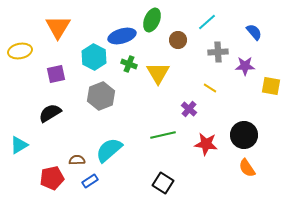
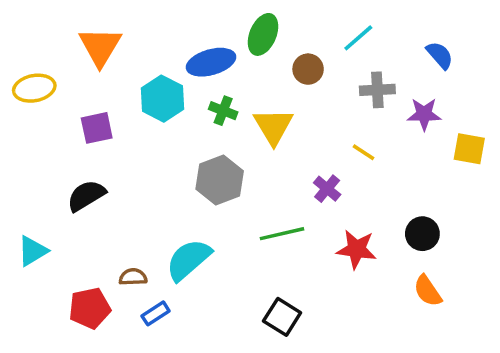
gray hexagon: (101, 96) -> (220, 180), moved
black circle: (244, 135) -> (422, 234), size x0.7

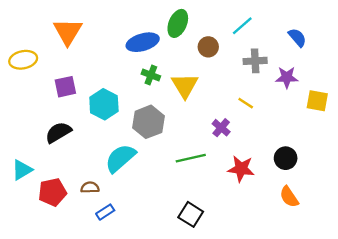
cyan hexagon: (162, 99) -> (104, 104), moved
cyan semicircle: (188, 260) -> (120, 158), moved
red pentagon: (90, 308) -> (52, 192), moved

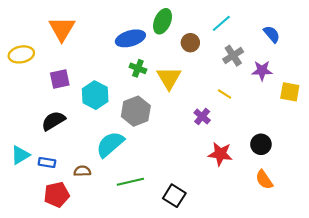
gray cross: (255, 61) -> (233, 56), turned -30
green line: (191, 158) -> (130, 182), moved
red pentagon: (52, 192) -> (57, 195), moved
blue rectangle: (105, 212) -> (47, 162), moved, turned 42

